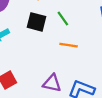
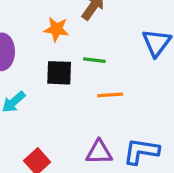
green line: (63, 19) -> (94, 60), turned -35

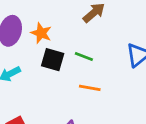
orange star: (56, 29) -> (41, 33), moved

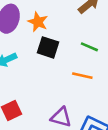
green line: (84, 56) -> (89, 47), moved

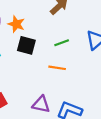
green line: (89, 47) -> (62, 43), turned -40

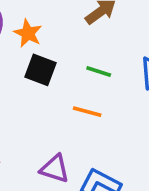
green line: (62, 43) -> (99, 71), turned 32

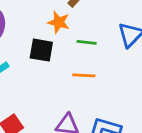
orange star: (28, 33) -> (59, 22), moved

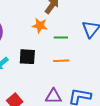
black square: (41, 50) -> (27, 57), moved

